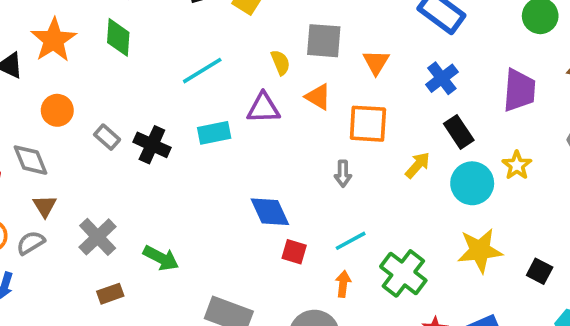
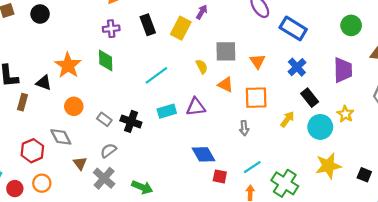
purple triangle: (263, 108) -> (196, 107), moved
brown triangle: (45, 206) -> (80, 163), moved
gray semicircle: (31, 243) -> (108, 151), moved

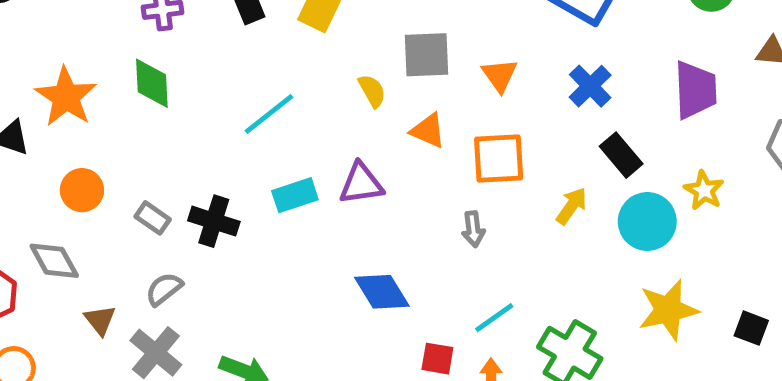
red square: (220, 176) -> (437, 359), moved

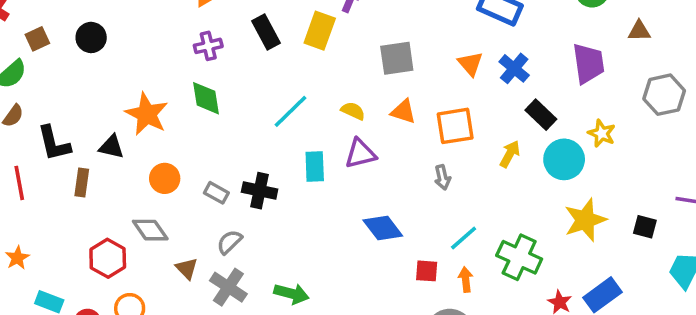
orange triangle: (500, 75) -> (470, 64), moved
yellow semicircle: (372, 91) -> (353, 111), moved, turned -30
cyan rectangle: (295, 195) -> (315, 166), turned -68

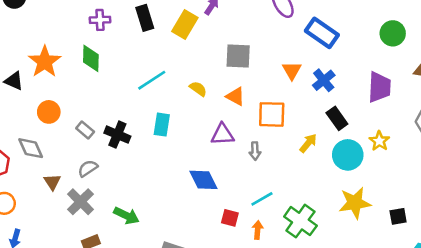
purple triangle: (360, 154) -> (222, 135), moved
black square: (645, 227) -> (398, 216), turned -36

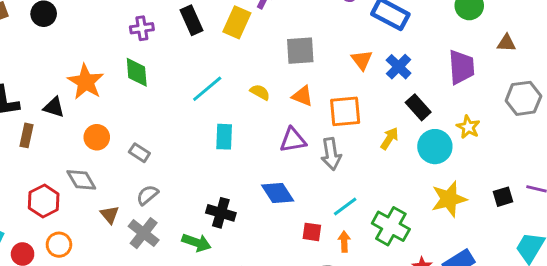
black cross: (117, 135) -> (221, 213), moved
gray arrow: (255, 151) -> (331, 154), size x1.5
black square: (398, 216) -> (503, 197), moved

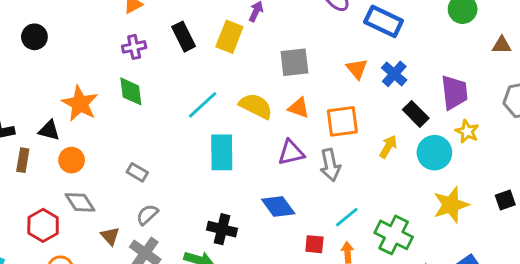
purple trapezoid: (461, 67) -> (454, 92), moved
yellow semicircle: (260, 92) -> (256, 106), size x1.6
orange circle: (97, 137) -> (72, 160), moved
cyan rectangle: (224, 137) -> (222, 152), size x1.4

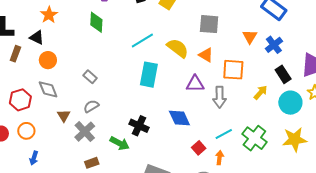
orange star: (80, 103) -> (49, 15), moved, size x0.7
green cross: (394, 235) -> (254, 138), moved
red square: (314, 244) -> (199, 148), turned 32

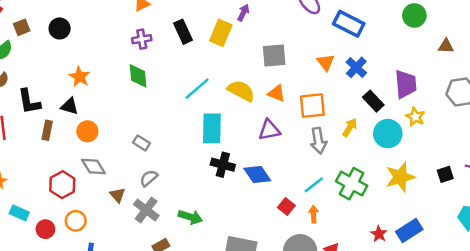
gray arrow: (220, 97) -> (318, 141), moved
black cross: (139, 126) -> (223, 165), moved

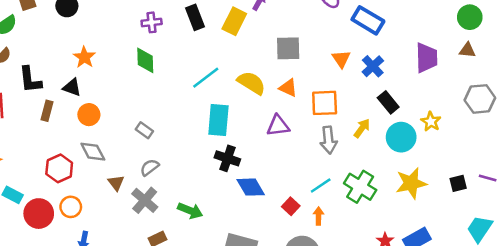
green circle: (414, 15) -> (470, 17), moved
purple trapezoid: (406, 84) -> (426, 58), moved
blue diamond: (257, 175) -> (251, 187), moved
red circle: (45, 229) -> (39, 214), size x1.5

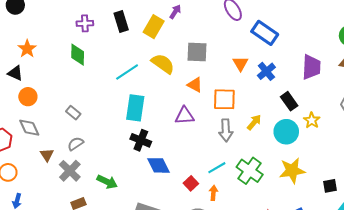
yellow semicircle: (251, 83) -> (163, 64), moved
black rectangle: (388, 102) -> (289, 101), moved
black square: (458, 183) -> (330, 186), moved

